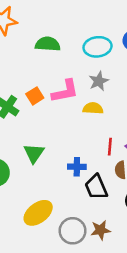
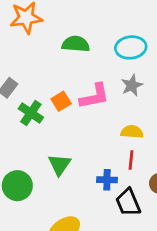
yellow semicircle: (93, 108) -> (132, 132), moved
red line: (110, 147) -> (131, 160), moved

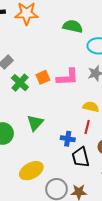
green semicircle: (76, 44) -> (73, 26), moved

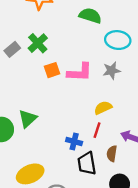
green cross: (20, 83) -> (38, 43), moved
yellow semicircle: (91, 107) -> (103, 108), turned -42
green triangle: (35, 123) -> (28, 119), moved

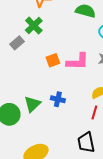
green cross: (38, 43) -> (34, 26), moved
blue cross: (74, 141) -> (58, 99), moved

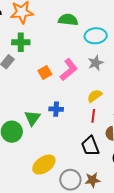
green cross: (34, 26) -> (21, 42), turned -36
pink L-shape: (78, 62) -> (69, 70), turned -30

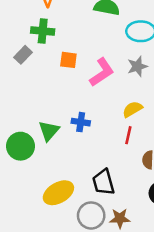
orange square: (45, 73) -> (68, 60), moved, turned 32
black trapezoid: (90, 146) -> (103, 182), moved

